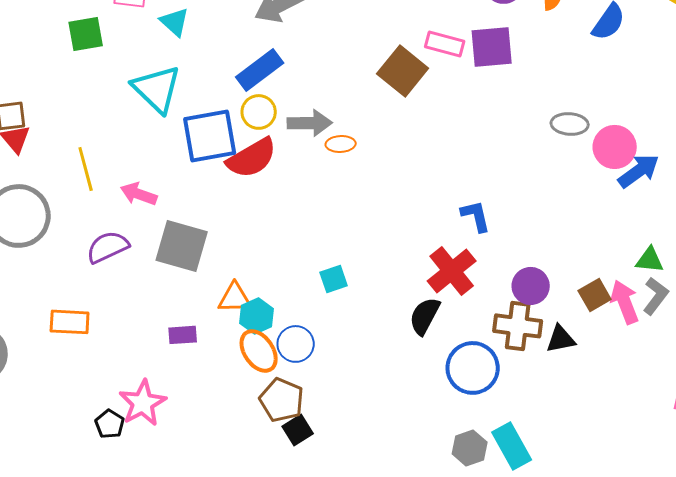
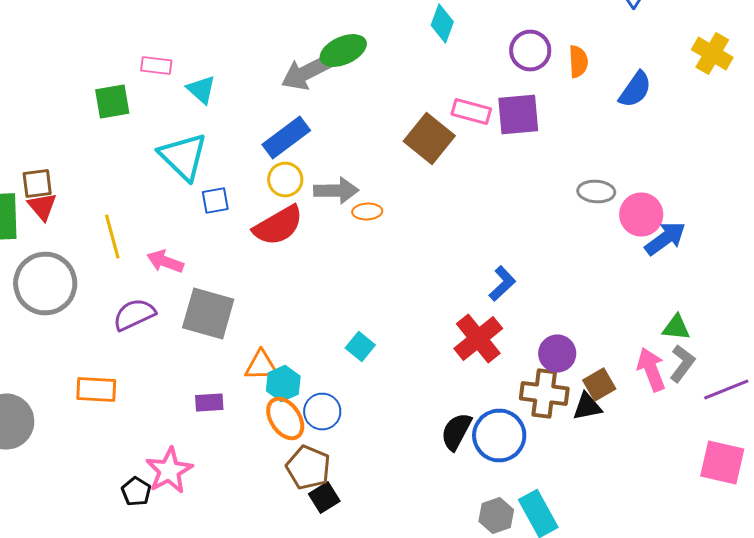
blue square: (210, 136) -> (215, 200), moved, size x0.5
blue L-shape: (476, 216) -> (502, 284), turned 60
cyan square: (334, 279) -> (360, 346), turned -32
brown square: (595, 295) -> (599, 384), moved
black semicircle: (425, 316) -> (456, 432), moved

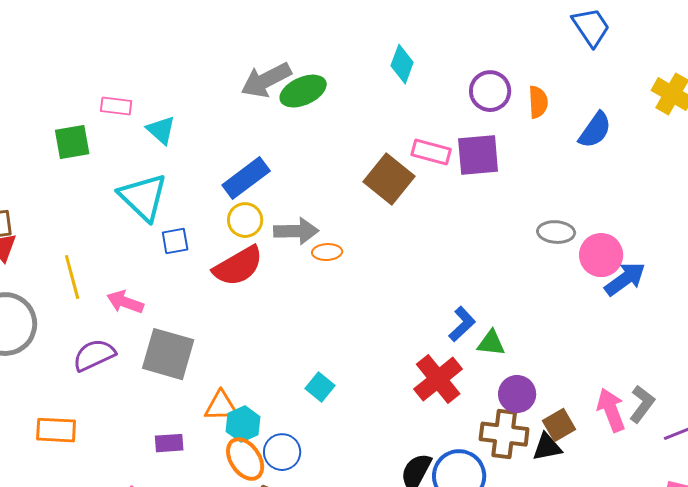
gray arrow: (306, 72) -> (266, 80), moved
green triangle: (676, 328) -> (491, 343), moved

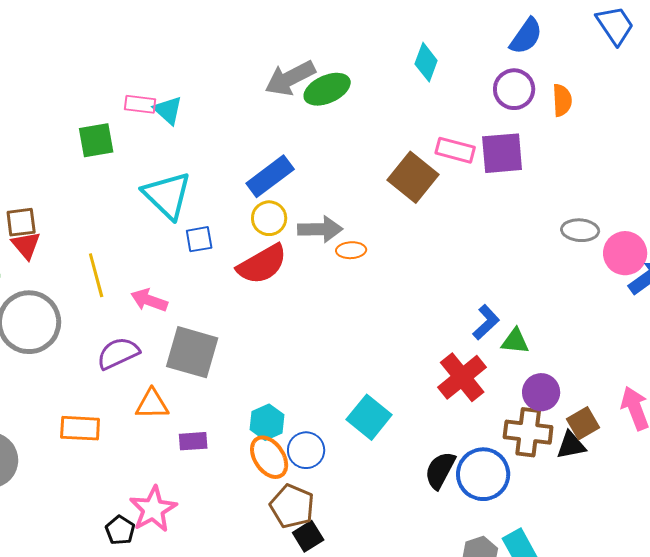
cyan triangle: (161, 130) -> (168, 110), moved
blue semicircle: (595, 130) -> (526, 36), moved
cyan square: (320, 387) -> (369, 417), moved, size x1.5
orange triangle: (221, 406) -> (152, 404), moved

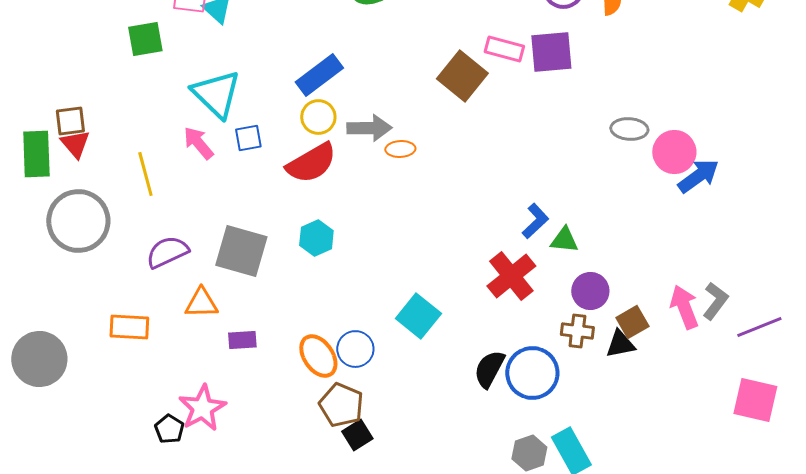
pink arrow: (149, 300) -> (198, 143), moved, turned 30
cyan hexagon: (267, 422) -> (316, 238), moved
brown cross: (528, 432) -> (577, 331), size x0.7

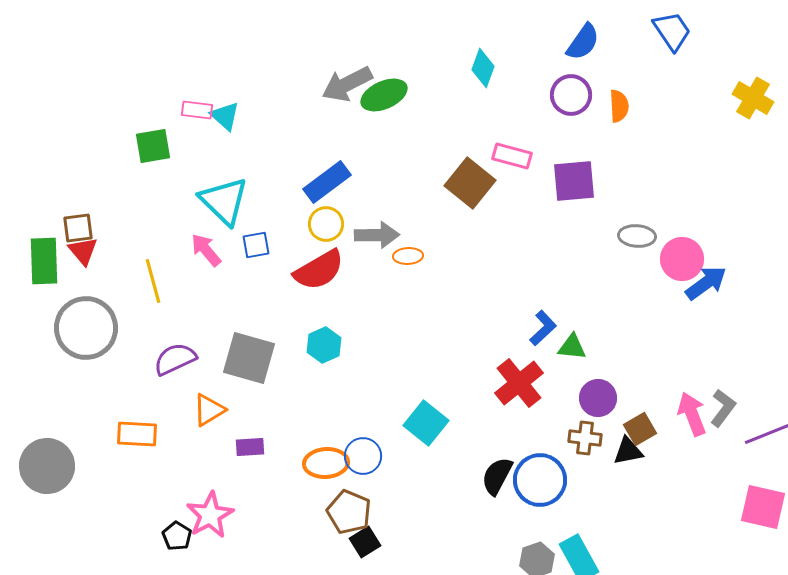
purple square: (551, 52) -> (574, 181), moved
orange triangle: (201, 303) -> (209, 410), turned -30
orange ellipse: (318, 356) -> (326, 463), turned -60

